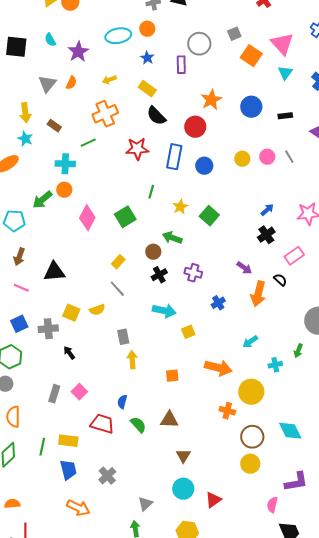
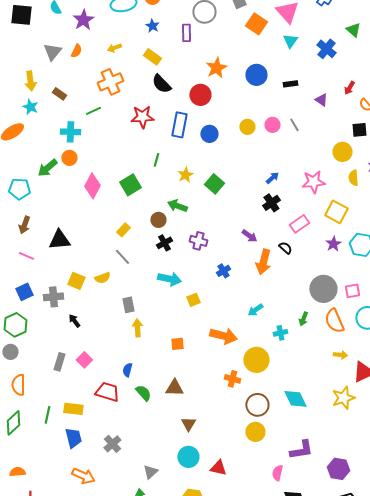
red triangle: (213, 500) -> (218, 468), turned 48

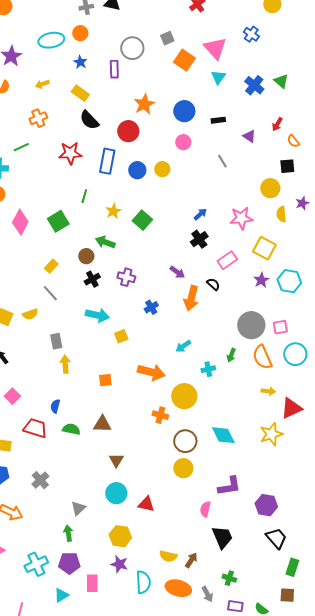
green triangle: (353, 30) -> (281, 81), moved
orange cross: (110, 82) -> (38, 118), size x0.7
pink circle: (272, 125) -> (183, 142), moved
yellow circle: (247, 127) -> (162, 169), moved
green semicircle: (143, 393) -> (71, 429), turned -36

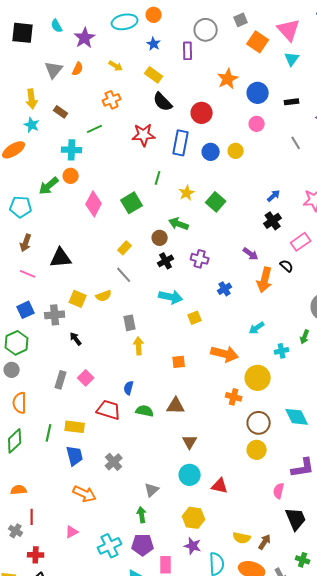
yellow arrow: (42, 84) -> (116, 66), turned -128
orange star: (144, 104) -> (228, 79), moved

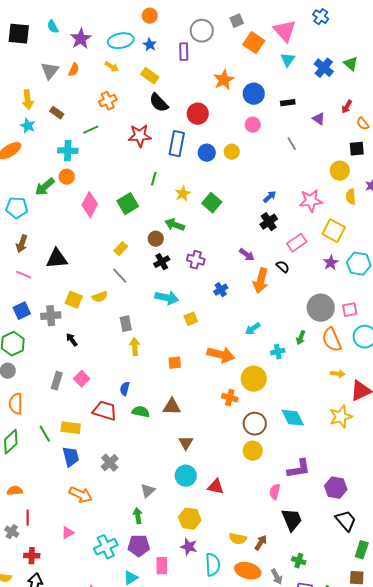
cyan ellipse: (125, 22) -> (121, 41), moved
green line: (49, 433) -> (45, 434), turned -42

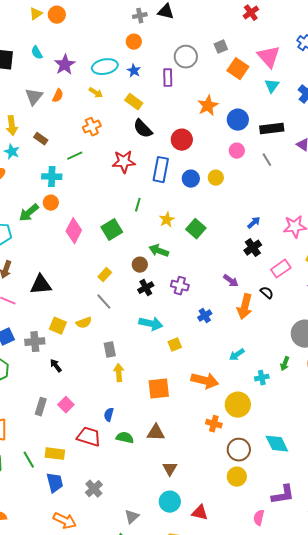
black rectangle: (288, 103) -> (272, 129), size x1.6
gray line: (292, 144) -> (267, 160), moved
orange square: (175, 363) -> (159, 389), size x1.6

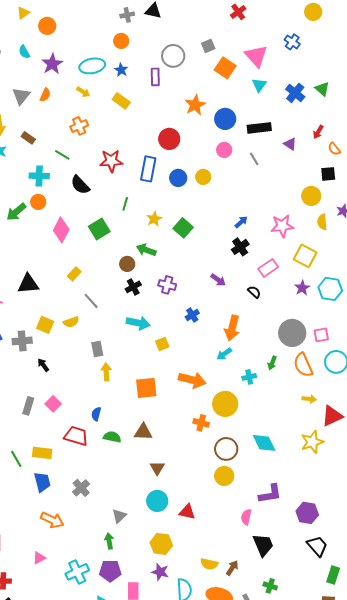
orange circle: (57, 15) -> (47, 26), moved
black semicircle: (143, 129) -> (80, 185), moved
green line: (75, 156) -> (62, 155), turned 56
yellow rectangle: (105, 275) -> (74, 274), moved
orange arrow: (245, 307) -> (232, 328), moved

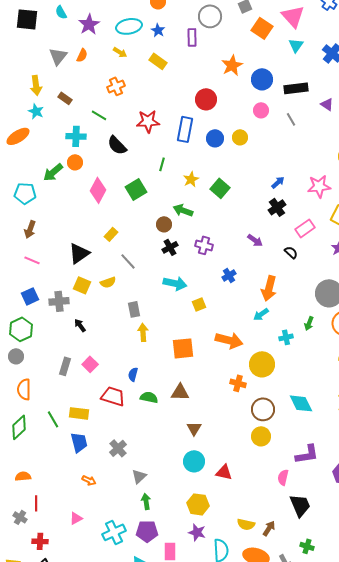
black triangle: (28, 284) -> (79, 253), moved, turned -30
gray triangle: (119, 516) -> (139, 476), moved
orange arrow: (52, 520) -> (89, 480), size x0.6

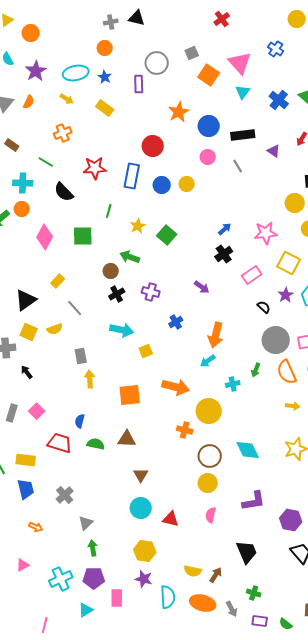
green square: (136, 189) -> (83, 236), turned 30
black semicircle: (291, 252) -> (264, 307), moved
pink semicircle: (283, 477) -> (211, 515), moved

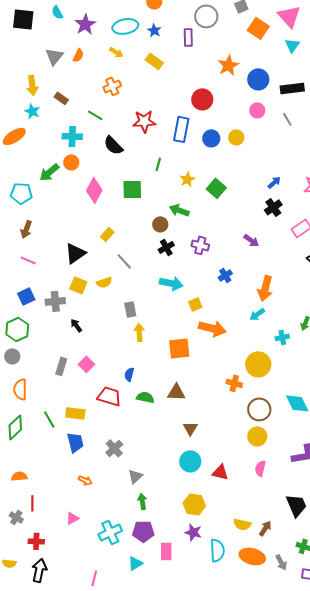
orange arrow: (176, 387) -> (212, 328), moved

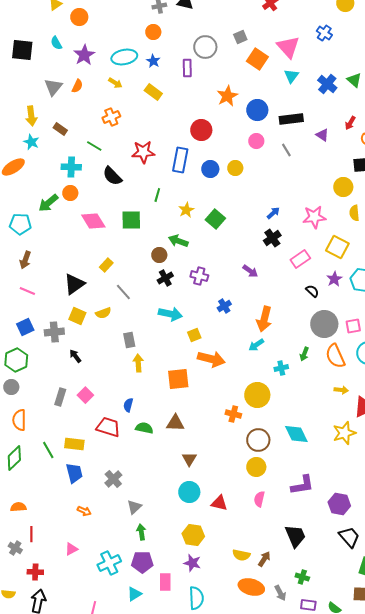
pink diamond: (94, 190) -> (93, 221), turned -60
cyan semicircle: (217, 550) -> (196, 598), moved

